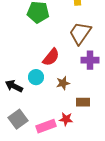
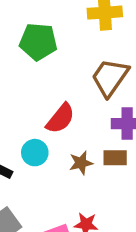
brown rectangle: (83, 102) -> (115, 158), moved

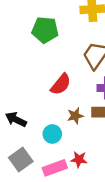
cyan circle: (35, 153) -> (52, 134), moved

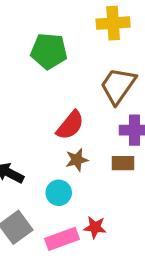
brown star: (75, 116) -> (77, 160), moved

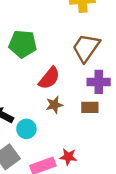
green pentagon: (49, 51) -> (23, 44), moved
cyan circle: (59, 193) -> (26, 129), moved

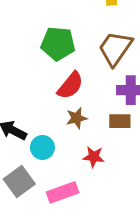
green pentagon: (23, 44) -> (58, 44), moved
red star: (68, 157) -> (94, 157), moved

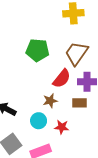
red semicircle: (70, 85) -> (62, 79), moved
cyan circle: (42, 147) -> (39, 121), moved

